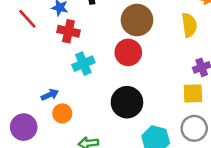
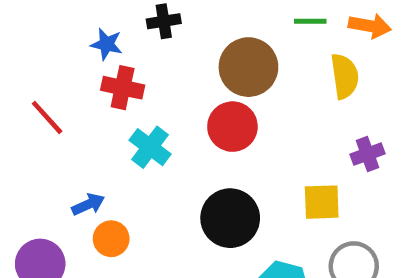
red line: (27, 19) -> (47, 117), moved
cyan cross: (83, 64) -> (150, 147), turned -30
yellow square: (193, 93) -> (322, 202), moved

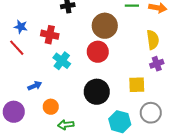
blue star: (107, 44) -> (21, 27), moved
yellow semicircle: (345, 76) -> (153, 40), moved
orange circle: (111, 239) -> (51, 107), moved

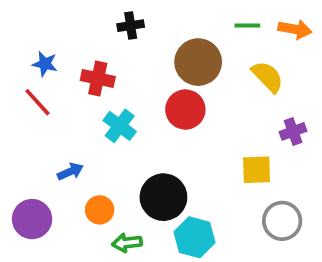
yellow semicircle: (153, 40) -> (268, 77), moved, turned -36
black circle: (97, 92) -> (163, 197), moved
cyan hexagon: (120, 122) -> (194, 237), moved

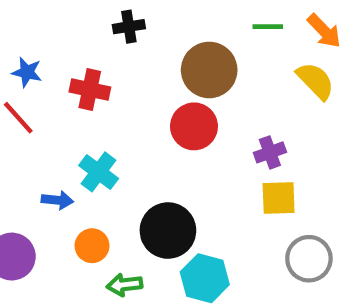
orange arrow: (295, 29) -> (324, 31), turned 36
yellow semicircle: (268, 77) -> (315, 81), moved
cyan cross: (120, 126) -> (99, 172), moved
purple cross: (293, 131) -> (270, 152), moved
blue arrow: (70, 172) -> (57, 200), turned 30

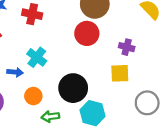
purple cross: (270, 152) -> (127, 47), turned 35
yellow square: (279, 198) -> (120, 73), moved

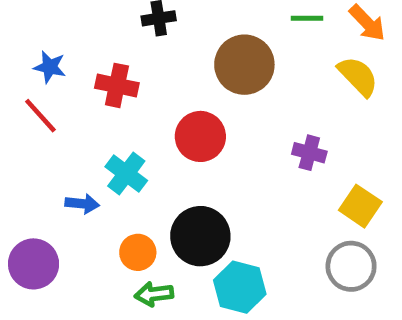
red circle: (87, 33) -> (200, 136), moved
yellow square: (120, 73) -> (360, 206), moved, turned 36
orange circle: (33, 96) -> (138, 252), moved

